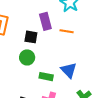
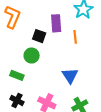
orange line: (67, 31) -> (75, 37), turned 64
green rectangle: (46, 77) -> (17, 75), moved

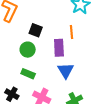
purple rectangle: (56, 23) -> (59, 48), moved
green rectangle: (17, 75) -> (28, 74), moved

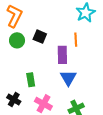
green circle: (28, 50) -> (17, 40), moved
green rectangle: (28, 74) -> (31, 80), turned 56

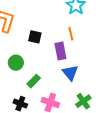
green circle: (17, 40) -> (16, 63), moved
green rectangle: (31, 80) -> (34, 81), turned 64

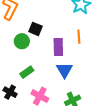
orange line: (71, 34) -> (79, 37), moved
green circle: (16, 63) -> (22, 41), moved

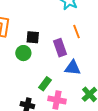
blue triangle: (64, 70) -> (73, 68), turned -36
green rectangle: (27, 72) -> (45, 84), moved

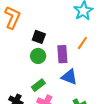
orange line: (76, 32) -> (82, 43), turned 40
green circle: (23, 53) -> (38, 56), moved

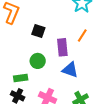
green circle: (38, 56) -> (38, 61), moved
green rectangle: (38, 85) -> (21, 78), moved, turned 32

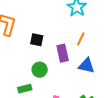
blue triangle: (70, 70) -> (86, 66), moved

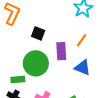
green circle: (40, 70) -> (36, 63), size x1.6

